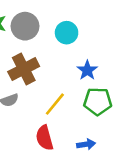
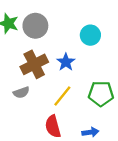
cyan circle: (67, 33) -> (90, 35), moved
blue star: (87, 70) -> (66, 62), moved

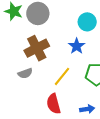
blue star: (66, 62) -> (77, 46), moved

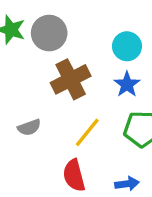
blue star: (77, 46) -> (127, 84), moved
brown cross: (37, 48) -> (71, 79), moved

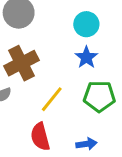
brown cross: (71, 79) -> (21, 63), moved

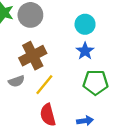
yellow line: (52, 99) -> (44, 85), moved

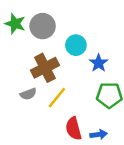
cyan circle: (85, 24) -> (76, 45), moved
red semicircle: (48, 115) -> (74, 129), moved

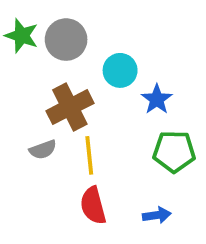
yellow line: (57, 98) -> (89, 155), turned -45
red semicircle: (74, 129) -> (93, 206), moved

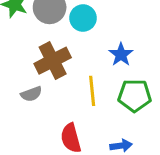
cyan circle: (120, 70) -> (83, 18), moved
yellow line: (89, 155) -> (92, 91), moved

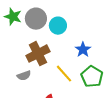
yellow line: (92, 91) -> (64, 74), turned -36
green pentagon: (135, 96) -> (92, 77), turned 30

